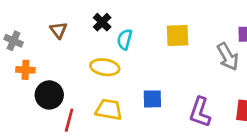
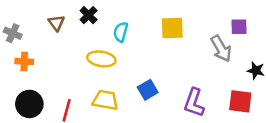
black cross: (102, 22) -> (89, 15), moved
black circle: (49, 95) -> (29, 104), moved
blue square: (152, 99) -> (148, 90), turned -30

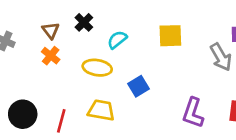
cyan semicircle: (121, 32) -> (117, 40), turned 36
orange cross: (24, 61) -> (51, 56), moved, turned 36
blue square: (148, 90) -> (138, 86), moved

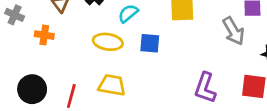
orange cross: (51, 56) -> (44, 35), moved, turned -30
blue square: (138, 86) -> (150, 43), moved, turned 36

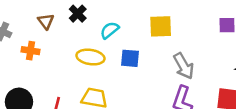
gray arrow: (234, 31) -> (184, 66), moved

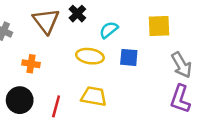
brown triangle: (46, 21) -> (46, 21), size x1.6
orange cross: (30, 51) -> (31, 64), moved

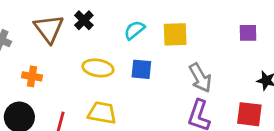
cyan semicircle: (109, 30) -> (134, 30), moved

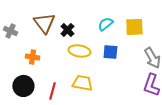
black cross: (84, 20) -> (67, 30), moved

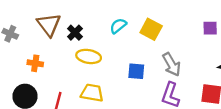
yellow square: (134, 27) -> (151, 29), turned 30
blue square: (110, 52) -> (136, 71), moved

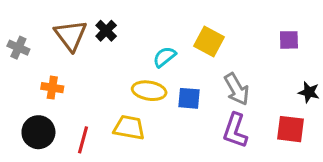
cyan semicircle: (118, 26) -> (164, 57), moved
black cross: (75, 33) -> (106, 31), moved
yellow ellipse: (89, 56) -> (149, 91), moved

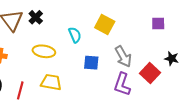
cyan semicircle: (164, 57) -> (75, 35), turned 105
yellow ellipse: (149, 91) -> (44, 51), moved
red square: (290, 129) -> (150, 73), moved, turned 36

